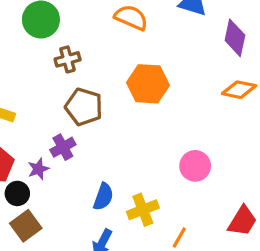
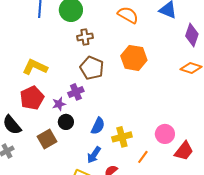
pink circle: (195, 166) -> (165, 134), moved
black circle: (17, 193) -> (66, 122), moved

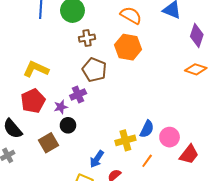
orange hexagon: (134, 58) -> (128, 47), moved
blue semicircle: (98, 126) -> (147, 129), moved

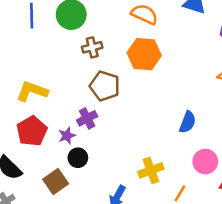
blue semicircle: (147, 129) -> (188, 122), moved

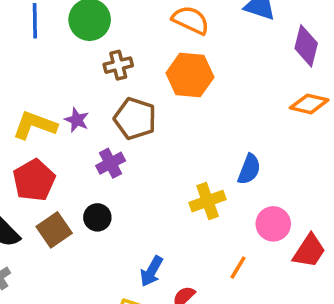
purple star: (67, 136) -> (77, 120), moved, turned -30
yellow cross: (151, 170) -> (208, 201), moved
brown square: (56, 182) -> (54, 230), moved

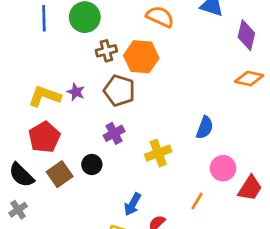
orange hexagon: (190, 75) -> (141, 57), moved
purple cross: (111, 163) -> (114, 133), moved
yellow cross: (208, 201) -> (158, 153), moved

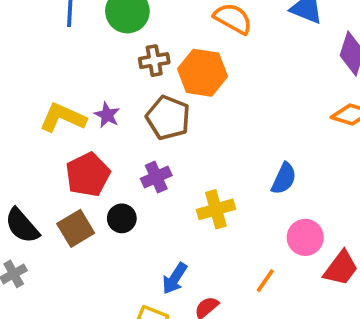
red pentagon: (44, 137) -> (88, 175), moved

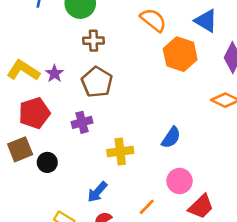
orange hexagon: (202, 73) -> (180, 54), moved
black circle: (122, 218) -> (47, 162), moved
blue arrow: (175, 278) -> (97, 192), moved

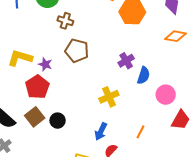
brown cross: (93, 41) -> (65, 21), turned 35
purple star: (54, 74) -> (45, 64), moved
purple cross: (82, 122) -> (126, 61), moved
pink circle: (180, 181) -> (166, 95), moved

